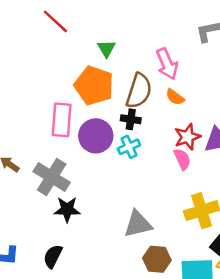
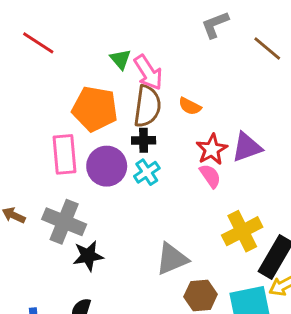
green triangle: (106, 49) -> (121, 59), moved
pink arrow: (167, 64) -> (148, 73), moved

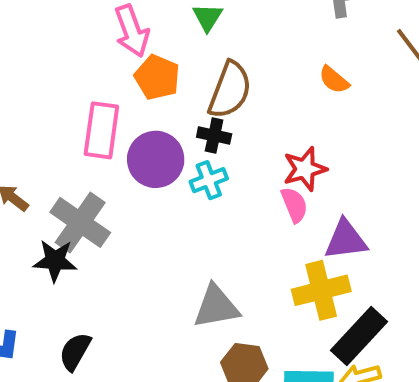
pink arrow: (148, 73) -> (132, 31), moved
orange semicircle: (190, 106) -> (334, 80), moved
orange pentagon: (95, 109) -> (157, 77), size x0.7
purple triangle: (247, 147) -> (346, 240), moved
black star: (88, 256) -> (55, 261), moved

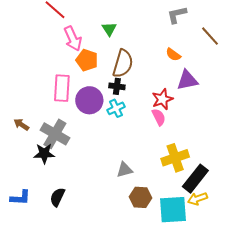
purple triangle: (346, 240) -> (187, 80), moved
gray triangle: (216, 307) -> (125, 170), size x0.7

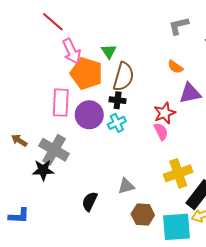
green triangle: (109, 29) -> (109, 51), moved
orange pentagon: (87, 60) -> (86, 73), size x1.4
black semicircle: (57, 197) -> (90, 201), moved

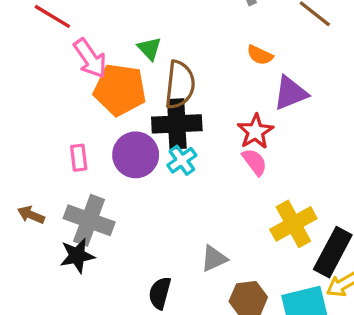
black cross: (118, 100) -> (177, 124), size x1.8
pink rectangle: (61, 103) -> (79, 158), moved, size x0.6

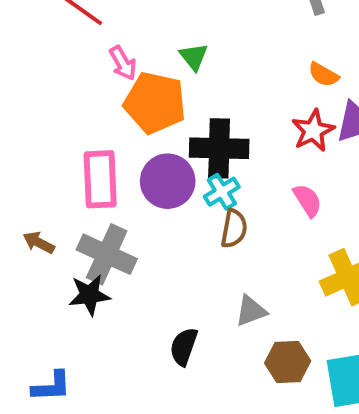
pink arrow: (90, 58) -> (123, 63), size x0.7
brown semicircle: (180, 85) -> (234, 229), moved, size x0.7
red star: (255, 132) -> (313, 131), moved
pink rectangle: (79, 158) -> (100, 179), size x1.8

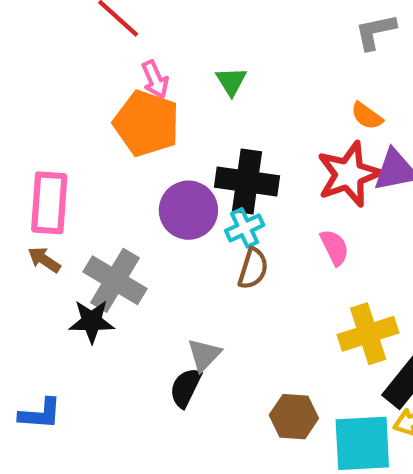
orange pentagon: (155, 103) -> (146, 123), moved
red star: (313, 131) -> (349, 174), size x1.4
pink rectangle: (100, 179) -> (49, 203), moved
gray triangle: (251, 311) -> (204, 355), moved, turned -32

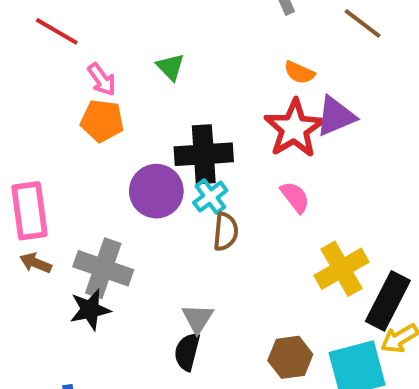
orange pentagon: (146, 123) -> (102, 121), size x0.7

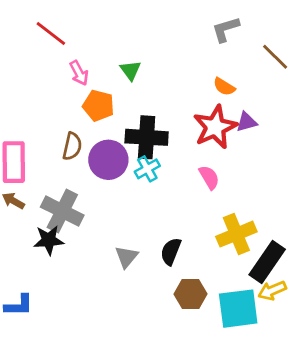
purple triangle: (336, 116) -> (247, 122), size x0.7
orange pentagon: (102, 121) -> (98, 106), moved
brown semicircle: (226, 232) -> (72, 146), moved
black semicircle: (187, 352) -> (171, 251), moved

